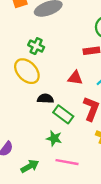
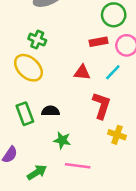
black semicircle: (45, 99) -> (50, 111), moved
green rectangle: (63, 114) -> (25, 114), moved, turned 36

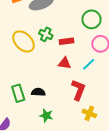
green cross: (37, 40) -> (46, 34), moved
red rectangle: (99, 42) -> (67, 41), moved
yellow ellipse: (28, 68) -> (23, 41), moved

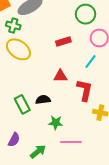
green cross: (46, 34) -> (13, 26), moved
red triangle: (65, 63) -> (60, 76), moved

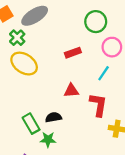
green cross: (13, 26) -> (17, 38), turned 32
green star: (56, 123) -> (48, 139), moved

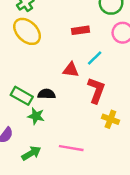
cyan line: (104, 73) -> (95, 58), moved
green rectangle: (31, 124) -> (22, 96), turned -42

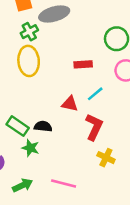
yellow ellipse: (27, 31) -> (29, 61), turned 36

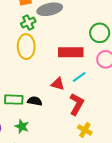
red rectangle: (83, 64) -> (71, 52), size x1.6
green rectangle: (18, 126) -> (14, 100), turned -36
green star: (30, 148) -> (22, 126), moved

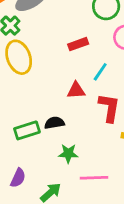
red rectangle: (71, 52) -> (78, 44), size x0.6
green star: (22, 126) -> (68, 153), moved

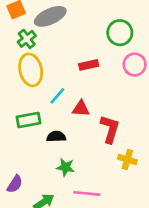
cyan line: (100, 72) -> (57, 96), moved
green rectangle: (27, 130) -> (29, 120), moved

